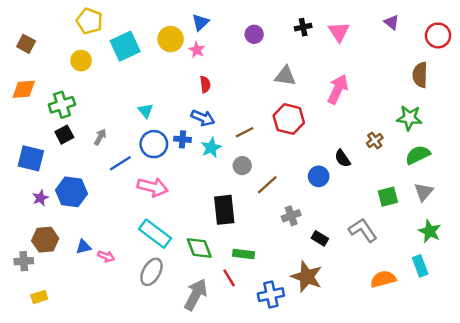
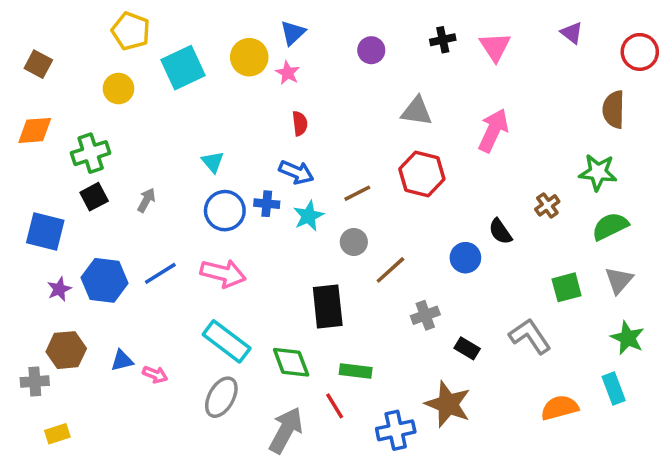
blue line: (120, 163) -> (160, 273), moved

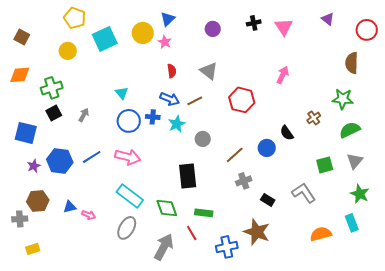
gray triangle: (417, 111) -> (209, 71), moved, turned 30
pink arrow: (493, 130) -> (283, 75), size x0.7
brown line: (357, 193) -> (195, 101), moved
brown line: (390, 270) -> (235, 155), moved

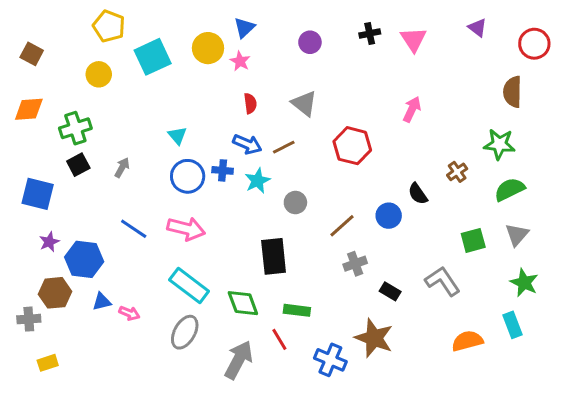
blue line: (92, 157) -> (134, 229), turned 66
blue hexagon: (60, 161) -> (84, 259), moved
blue cross: (227, 247) -> (330, 360), turned 35

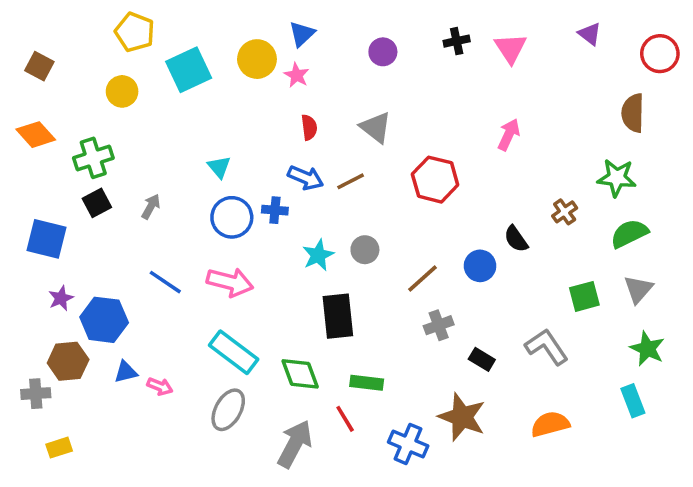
orange diamond: (29, 109) -> (36, 135), turned 52
cyan star: (258, 181) -> (318, 255), moved
orange semicircle: (467, 341) -> (550, 424), moved

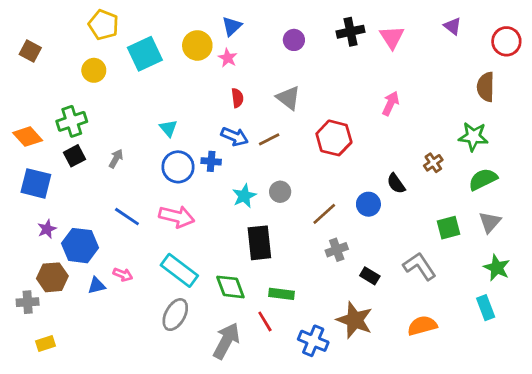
black cross: (457, 41) -> (350, 32), size x1.4
orange diamond: (36, 135) -> (28, 137), moved
pink arrow: (160, 386) -> (123, 275), moved

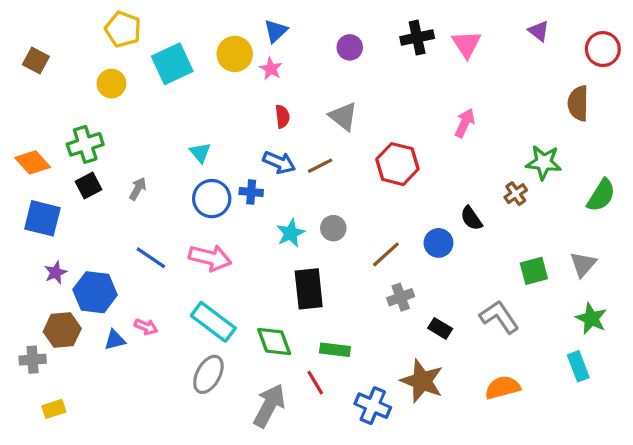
green star: (473, 137) -> (544, 162), moved
green semicircle: (483, 179) -> (601, 195), moved, turned 148

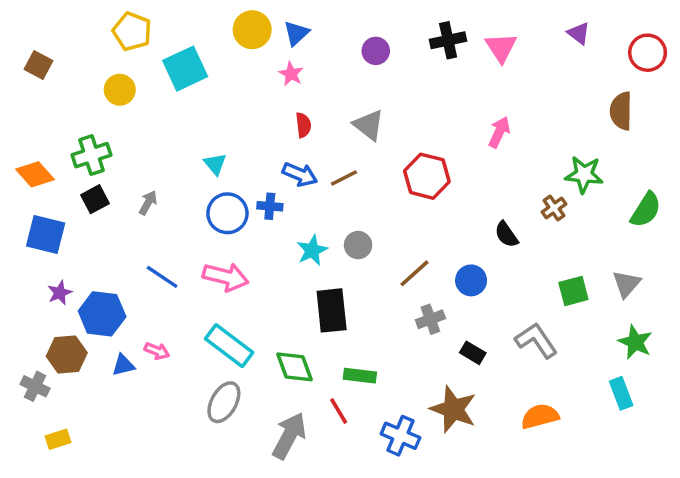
yellow circle: (235, 54) -> (252, 30), moved
blue circle: (438, 243) -> (471, 280), moved
gray cross: (33, 360) -> (35, 386), turned 30

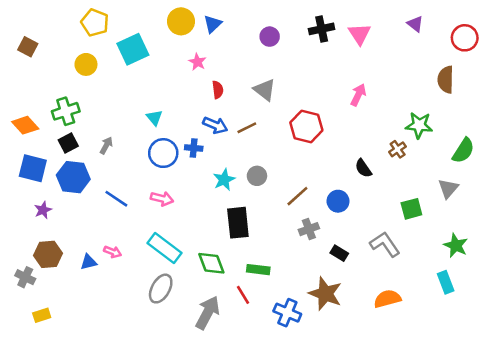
pink star: (291, 74) -> (197, 62), moved
pink arrow: (226, 277) -> (162, 199), size x0.7
gray triangle: (626, 284) -> (448, 189), moved
blue hexagon: (102, 314) -> (73, 177), moved

